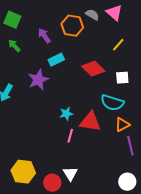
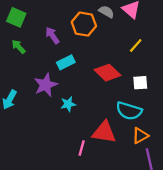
cyan star: (66, 114) -> (68, 104), moved

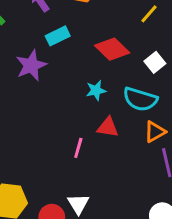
white square: (140, 83) -> (155, 62), turned -35
cyan star: (68, 104) -> (96, 90), moved
red triangle: (104, 132) -> (108, 127), size x0.7

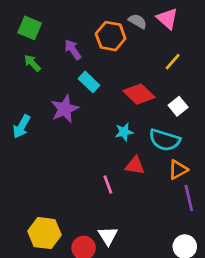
cyan rectangle: (58, 36) -> (89, 82), turned 70
pink line: (78, 148) -> (108, 184), turned -36

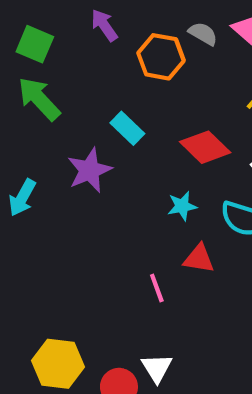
purple arrow: (73, 50) -> (104, 25), moved
green arrow: (32, 63) -> (39, 99), size x1.6

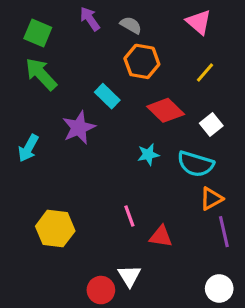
gray semicircle: (203, 34) -> (131, 25), moved
orange hexagon: (161, 57) -> (142, 61), moved
red triangle: (199, 259) -> (161, 236), moved
yellow hexagon: (58, 364) -> (55, 229), moved

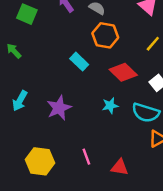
green arrow: (41, 74) -> (14, 51), moved, size x0.6
purple star: (79, 128) -> (59, 108), moved
pink line: (129, 216) -> (86, 157), moved

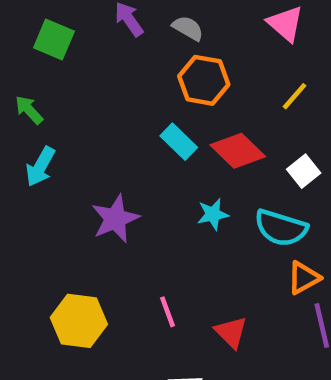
cyan rectangle: (79, 62) -> (179, 142), moved
cyan arrow: (20, 101) -> (40, 167), moved
red triangle: (120, 167) -> (231, 332), turned 36

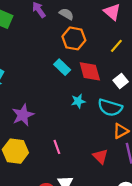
red diamond: (238, 151) -> (90, 71), turned 30
purple star: (115, 219) -> (23, 115), moved
red triangle: (231, 332) -> (100, 156), moved

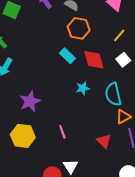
white square: (121, 81) -> (123, 60), moved
cyan semicircle: (110, 108) -> (113, 94), turned 60

